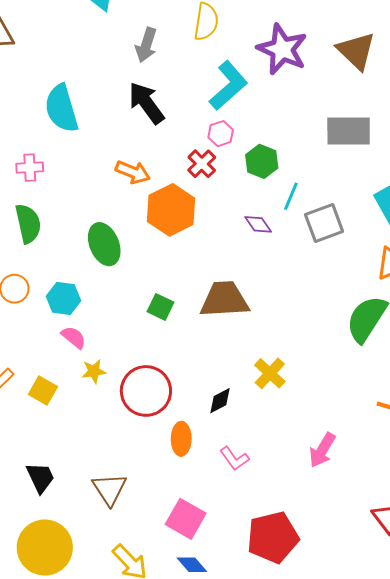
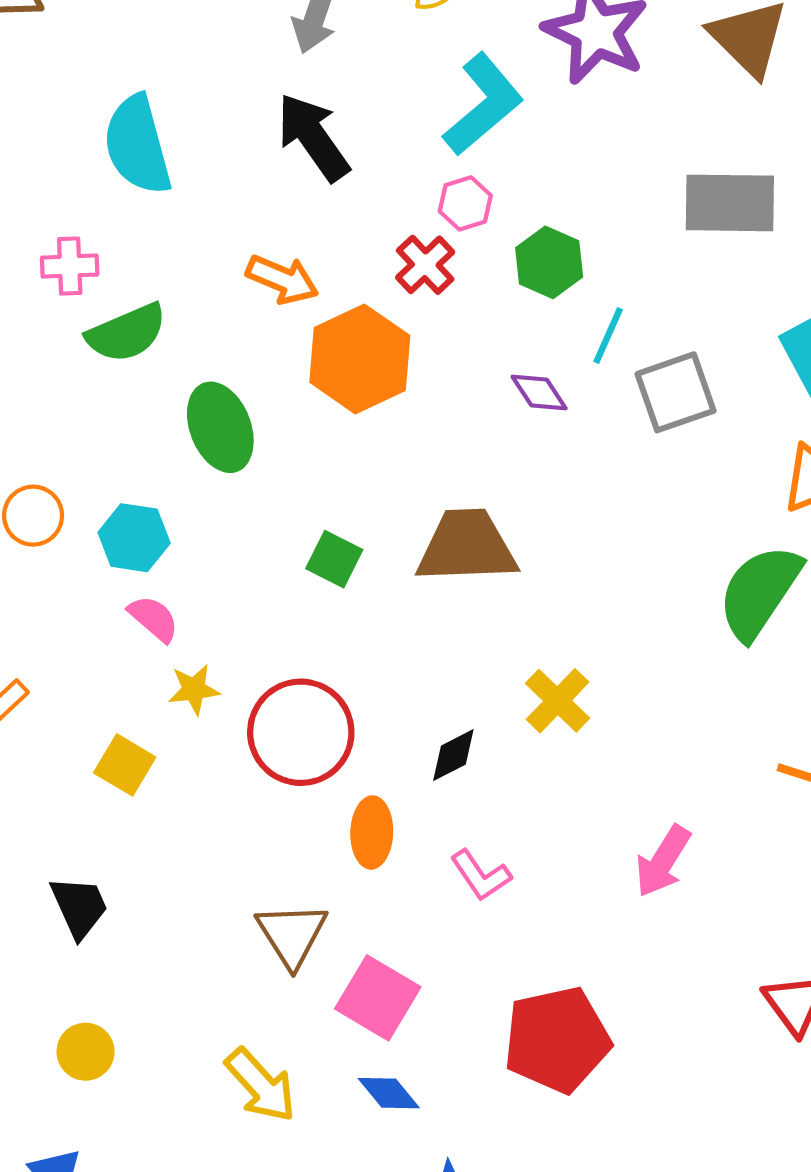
green semicircle: (28, 224) -> (127, 333), moved, turned 78
yellow square: (43, 391) -> (125, 765), moved
brown triangle: (109, 489) -> (292, 935), moved
yellow circle: (45, 548) -> (86, 1052), size x0.5

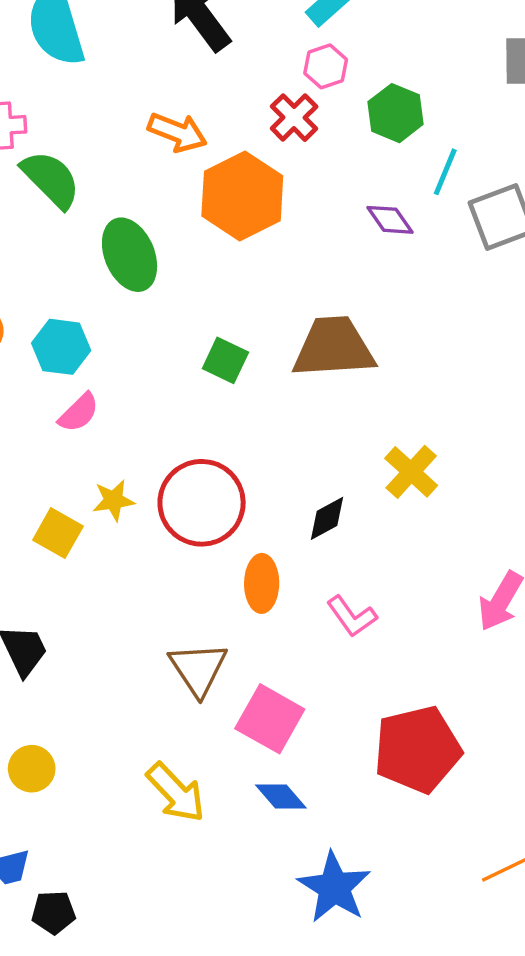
green semicircle: (127, 333) -> (51, 179), turned -110
pink semicircle: (154, 619) -> (79, 413), turned 96
yellow star: (194, 689) -> (113, 500), moved

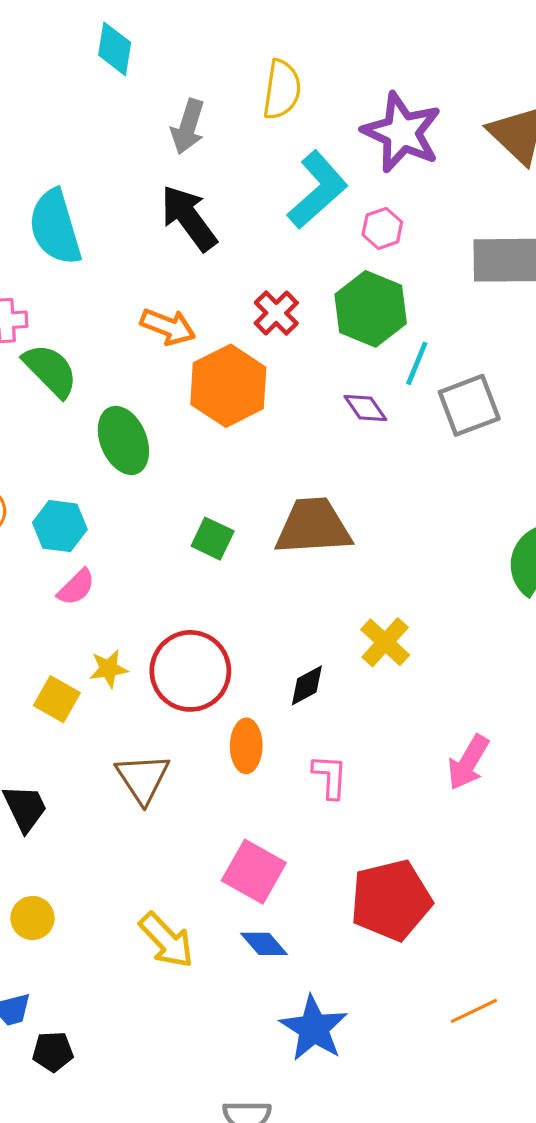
pink hexagon: (326, 66) -> (382, 228), moved
green hexagon: (396, 113) -> (371, 309), size x1.4
pink L-shape: (352, 616) -> (330, 776), turned -141
brown triangle: (198, 669) -> (143, 778), moved

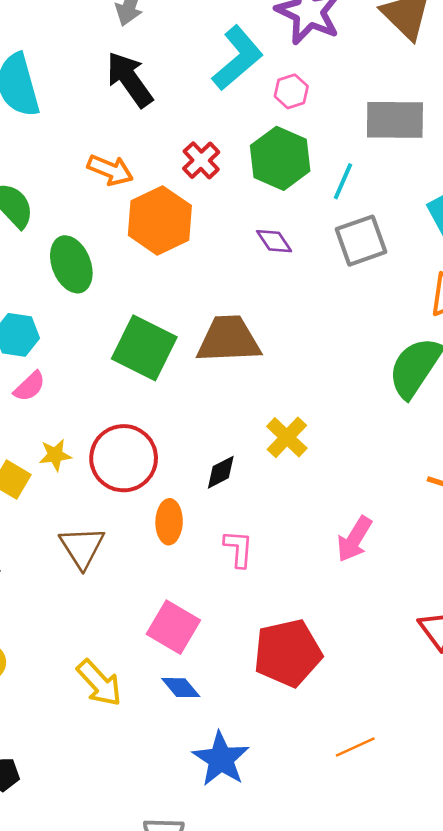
cyan line: (417, 363) -> (343, 181), moved
green square: (213, 539) -> (144, 348), size x1.8

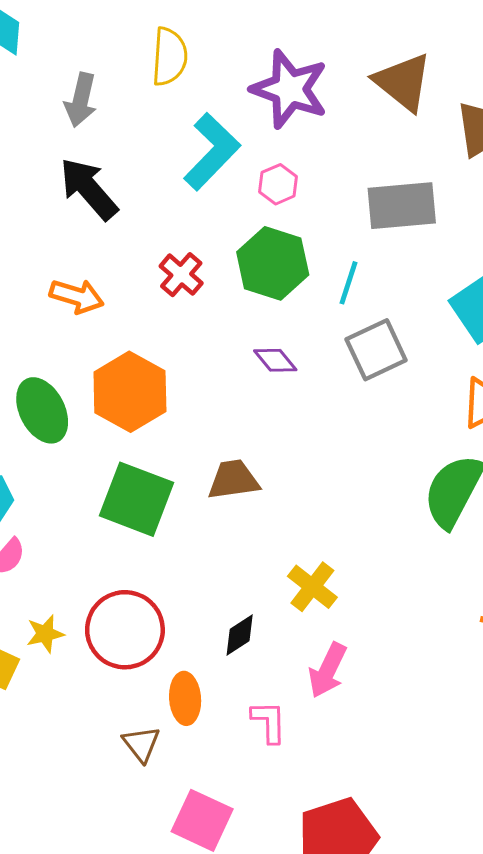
orange hexagon: (160, 220) -> (130, 392), moved
brown trapezoid: (229, 339) -> (233, 480), size x0.7
pink arrow: (354, 539) -> (328, 670), moved
brown triangle: (82, 547) -> (141, 744), moved, size x0.7

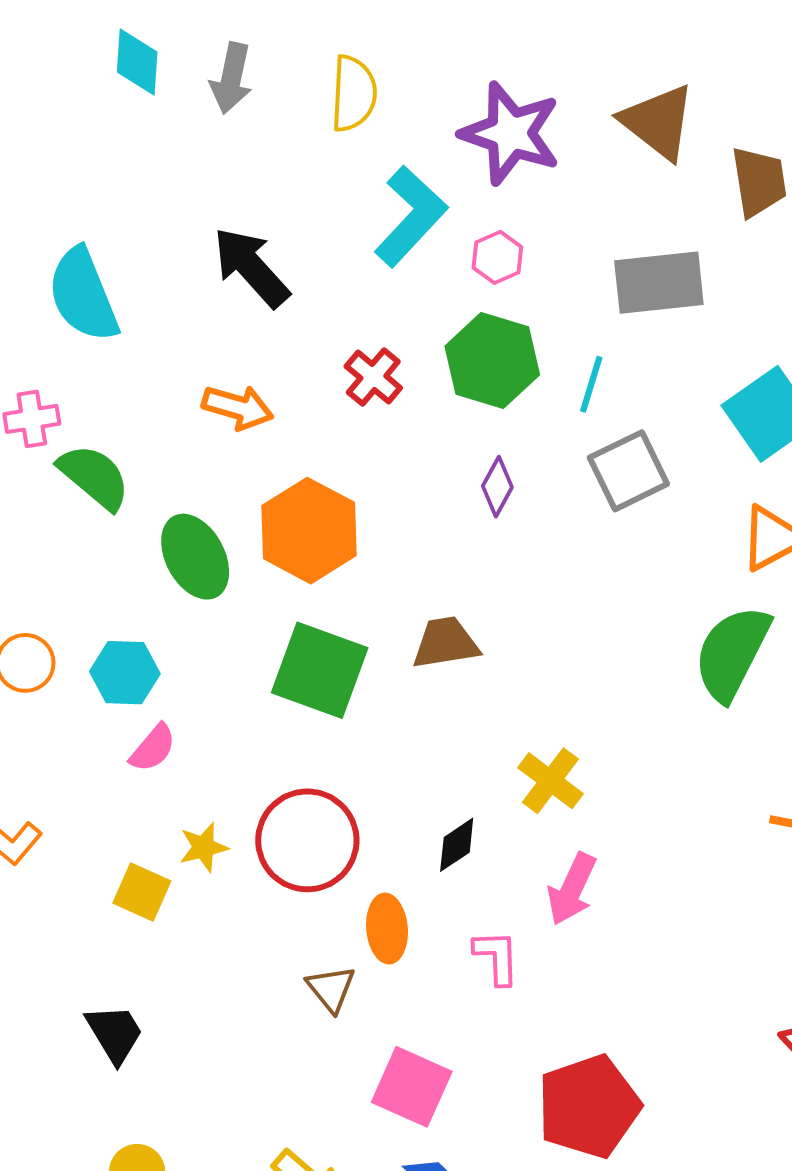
gray arrow: (81, 100) -> (231, 78), moved
purple diamond: (275, 360) -> (497, 487), turned 69

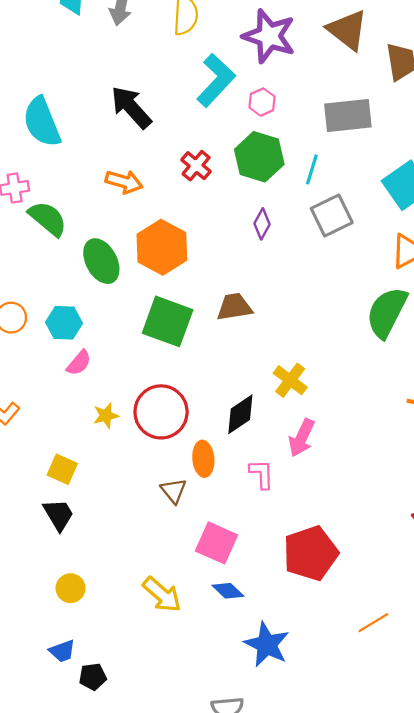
black diamond: (457, 845) -> (240, 414), size x1.4
yellow square: (142, 892) -> (62, 469), moved

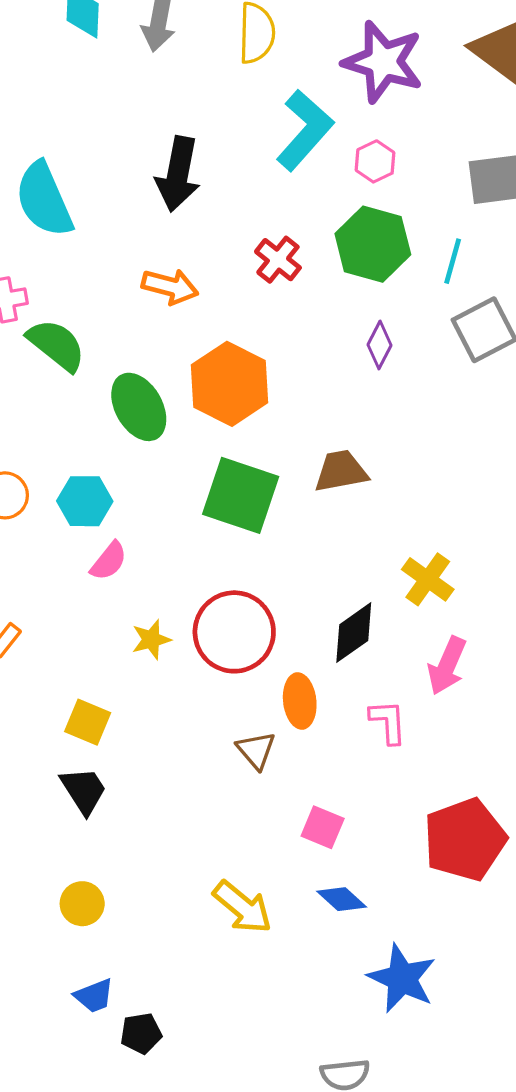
black arrow: (131, 107) -> (178, 174), turned -126
pink square: (216, 543) -> (323, 827), size x0.7
yellow circle: (71, 588) -> (82, 904), moved

